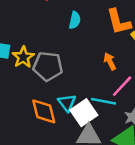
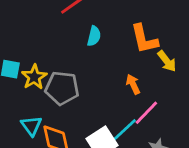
cyan line: (103, 101) -> (125, 130), turned -55
cyan triangle: (67, 103) -> (31, 126), moved

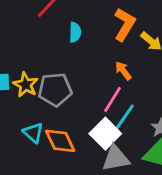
orange L-shape: (144, 39) -> (125, 24), turned -124
pink line: (146, 113) -> (113, 100), moved

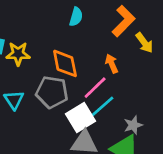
yellow star: (26, 85) -> (18, 54), turned 30
gray pentagon: (55, 90) -> (52, 92), moved
orange diamond: (60, 141) -> (65, 63), moved

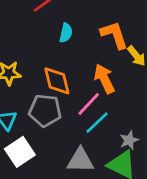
orange L-shape: (124, 21) -> (114, 35), turned -60
orange arrow: (112, 64) -> (104, 79), size x1.5
white square: (80, 117) -> (20, 152), moved

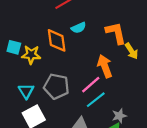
cyan semicircle: (66, 33) -> (79, 28), turned 48
orange diamond: (57, 81) -> (57, 40), moved

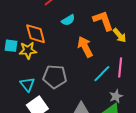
orange diamond: (57, 40) -> (36, 34), moved
orange arrow: (105, 66) -> (85, 47), moved
pink line: (91, 85) -> (120, 67), moved, turned -36
cyan line: (96, 100) -> (102, 74), moved

